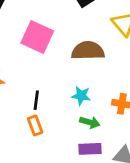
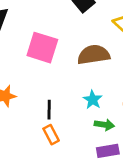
cyan star: (81, 96) -> (93, 100), turned 30

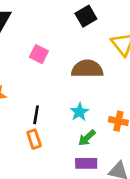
pink square: (42, 48) -> (39, 54), size x0.6
green arrow: (104, 125) -> (87, 138), turned 120

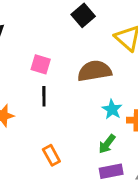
cyan star: (79, 112) -> (112, 109), moved
black line: (36, 115) -> (44, 96), moved

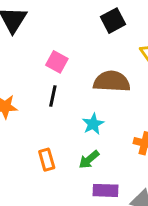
cyan star: (112, 109) -> (93, 124), moved
green arrow: (107, 144) -> (89, 160), moved

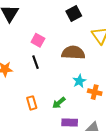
black line: (53, 96) -> (35, 62), turned -32
cyan star: (93, 124) -> (79, 81), moved

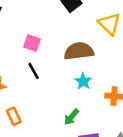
cyan star: (79, 81) -> (83, 81), moved
orange rectangle: (32, 103) -> (14, 116), moved

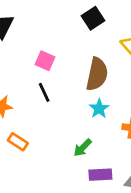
brown semicircle: (79, 51) -> (97, 74), turned 104
orange rectangle: (14, 116) -> (18, 142), turned -36

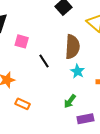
pink square: (45, 61) -> (22, 41), moved
black line: (44, 92) -> (44, 61), moved

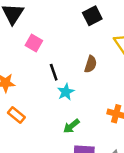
brown semicircle: (72, 47) -> (91, 64), size x0.6
cyan star: (78, 71) -> (66, 92), moved

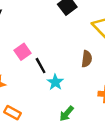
pink square: (34, 43) -> (22, 52), moved, turned 35
brown semicircle: (91, 64) -> (87, 59), moved

